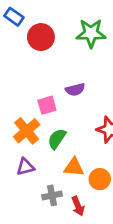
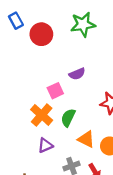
blue rectangle: (14, 17) -> (16, 21), turned 35
orange triangle: (74, 167) -> (86, 139), turned 30

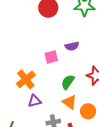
orange cross: (42, 115) -> (26, 79), moved
green semicircle: (68, 118) -> (68, 82), moved

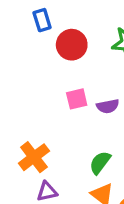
pink square: (51, 57) -> (77, 99), moved

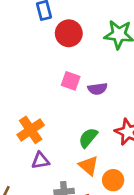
pink square: (77, 99) -> (71, 81), turned 30

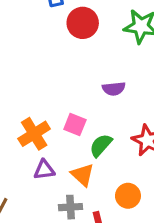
pink square: (71, 81) -> (75, 124), moved
orange triangle: (89, 166) -> (83, 175), moved

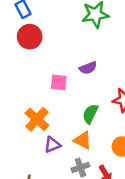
red circle: (83, 23) -> (30, 37), moved
pink square: (75, 124) -> (59, 82), moved

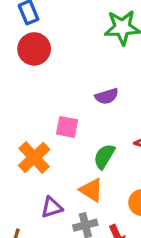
pink square: (59, 82) -> (67, 127), moved
purple triangle: (52, 145) -> (52, 207), moved

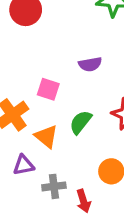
orange triangle: (91, 190) -> (46, 136), moved

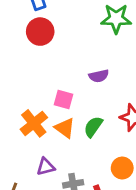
orange triangle: (46, 136) -> (65, 128), moved

